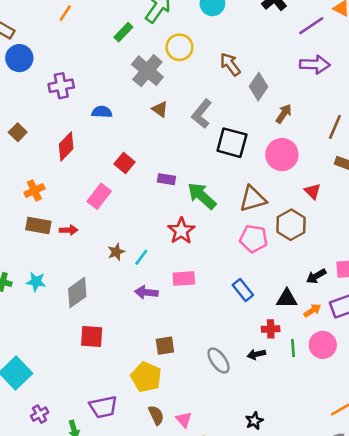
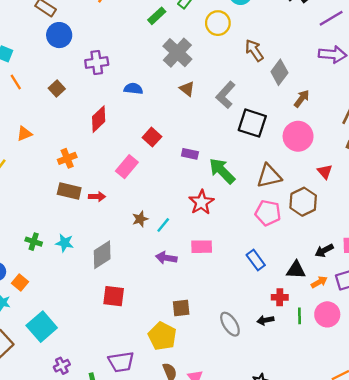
yellow circle: (179, 47) -> (218, 23), moved
brown square: (18, 132) -> (57, 88), moved

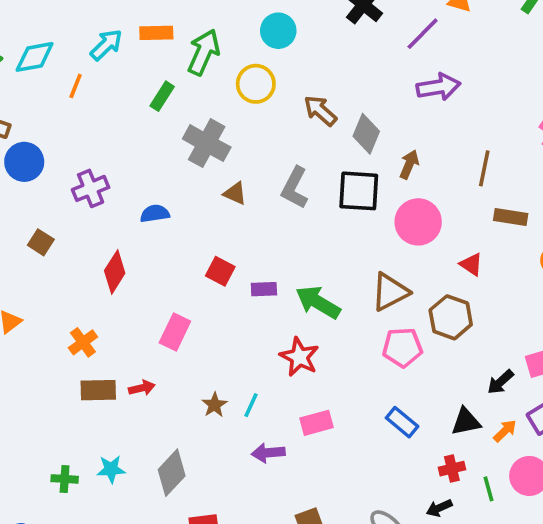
black square: (252, 123) -> (359, 191), moved
red square: (152, 137) -> (220, 271), moved

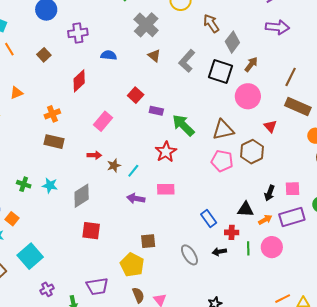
brown rectangle: (511, 217) -> (298, 106), size x1.4
black arrow: (500, 382) -> (270, 193), turned -42
red arrow: (142, 388) -> (94, 155), moved
blue rectangle: (402, 422) -> (209, 219), moved

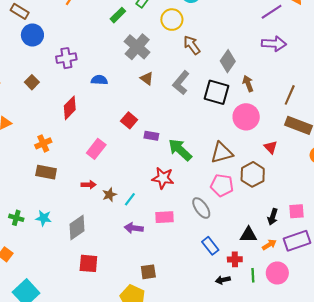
brown arrow: (211, 23) -> (192, 45), moved
brown arrow: (251, 64) -> (248, 84), turned -56
red star: (166, 152) -> (163, 178), turned -30
gray ellipse: (189, 255) -> (201, 208), moved

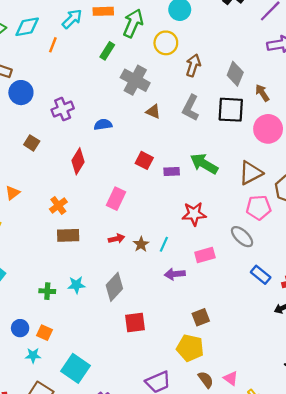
brown arrow: (192, 45) -> (193, 65), turned 66
green arrow: (180, 150) -> (204, 164), moved

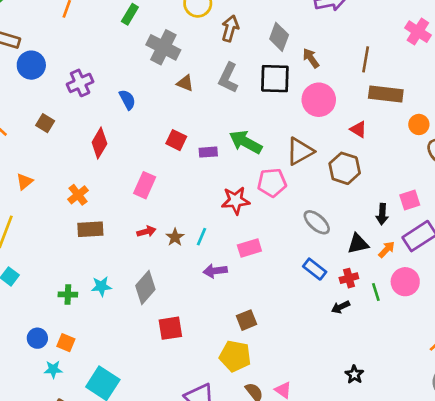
blue semicircle: (103, 124) -> (127, 100), turned 72
pink pentagon: (259, 208) -> (272, 183), moved
gray ellipse: (242, 237) -> (317, 222), moved

